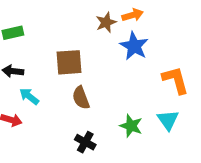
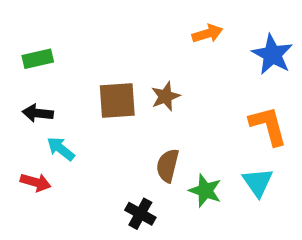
brown star: (106, 22) -> (165, 96), moved
blue star: (134, 46) -> (272, 55), moved
brown semicircle: (81, 98) -> (168, 166), moved, turned 35

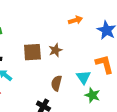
cyan triangle: (258, 182) -> (83, 77), moved
green star: (205, 191) -> (92, 95), moved

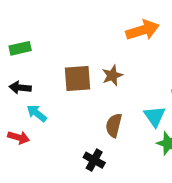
orange arrow: (75, 20) -> (143, 30), size x1.5

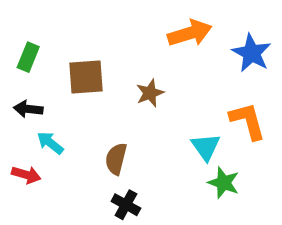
green rectangle: (20, 48) -> (28, 57), turned -55
brown square: (78, 78) -> (86, 77), moved
brown semicircle: (114, 125) -> (116, 159), moved

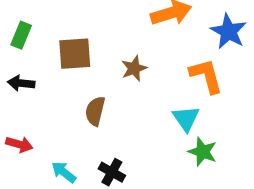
orange L-shape: (248, 121) -> (206, 76), moved
cyan arrow: (50, 143) -> (64, 172), moved
brown semicircle: (116, 159) -> (95, 111), moved

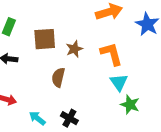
brown star: (134, 68) -> (74, 49), moved
orange L-shape: (206, 76) -> (111, 54), moved

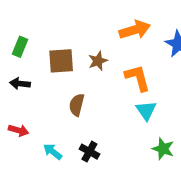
brown star: (74, 49) -> (98, 61), moved
green star: (130, 105) -> (163, 149), moved

